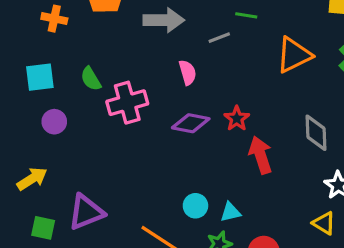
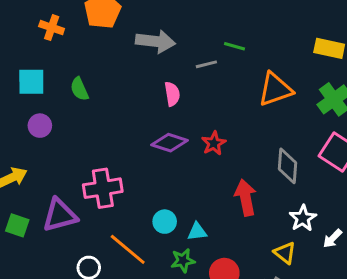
pink cross: (127, 103) -> (103, 188), moved
red arrow: (261, 155) -> (246, 198), moved

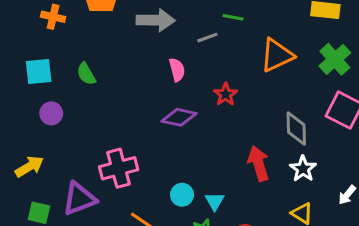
red star: (214, 143) -> (226, 94), moved
white star: (303, 218) -> (303, 169), moved
cyan triangle: (197, 232) -> (215, 201), turned -48

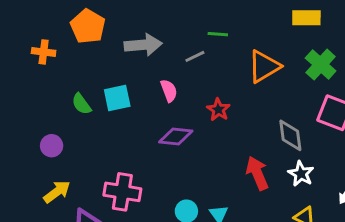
cyan square: (39, 72) -> (117, 98), moved
yellow arrow: (29, 167) -> (57, 192), moved
pink cross: (119, 168) -> (122, 192), turned 30

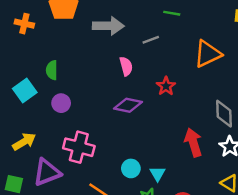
green line: (218, 34) -> (172, 13), moved
cyan square: (117, 98) -> (25, 91), moved, turned -30
green semicircle: (81, 104) -> (52, 70), turned 30
purple circle: (52, 146) -> (61, 103), moved

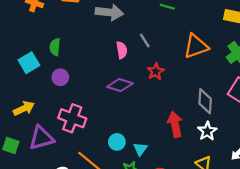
gray line: (151, 40) -> (145, 41), moved, turned 72

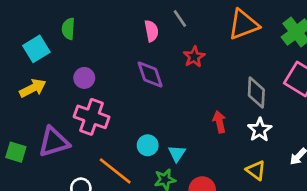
purple circle: (60, 77) -> (84, 78), moved
purple diamond: (120, 85) -> (150, 74), turned 55
yellow arrow: (24, 108) -> (33, 88), moved
red arrow: (175, 124) -> (219, 122), size x0.7

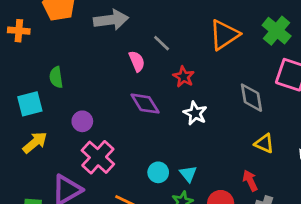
cyan square: (36, 49) -> (30, 104), turned 30
pink cross: (92, 117) -> (98, 157), turned 36
red arrow: (219, 122) -> (250, 181), moved
white star: (260, 130) -> (195, 113), moved
yellow triangle: (256, 170) -> (264, 143), moved

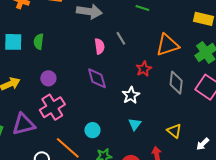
red star: (184, 77) -> (144, 69), moved
gray diamond: (251, 98) -> (176, 83), moved
cyan square: (30, 104) -> (13, 42), moved
cyan triangle: (188, 174) -> (135, 124), moved

